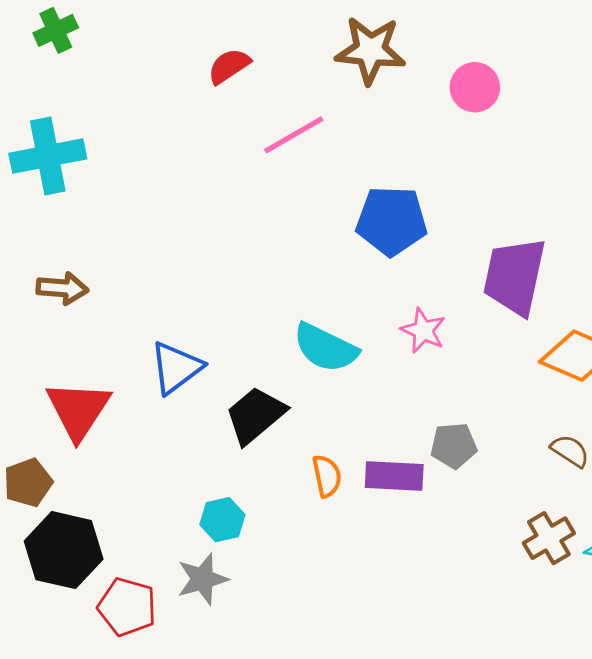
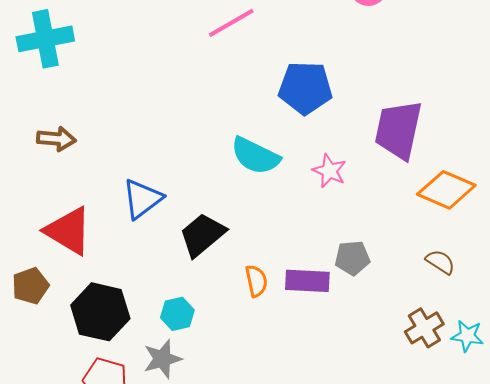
cyan semicircle: (325, 348) -> (255, 156), moved
red triangle: (78, 410) -> (68, 231), turned -32
black hexagon: (64, 550) -> (100, 312), moved

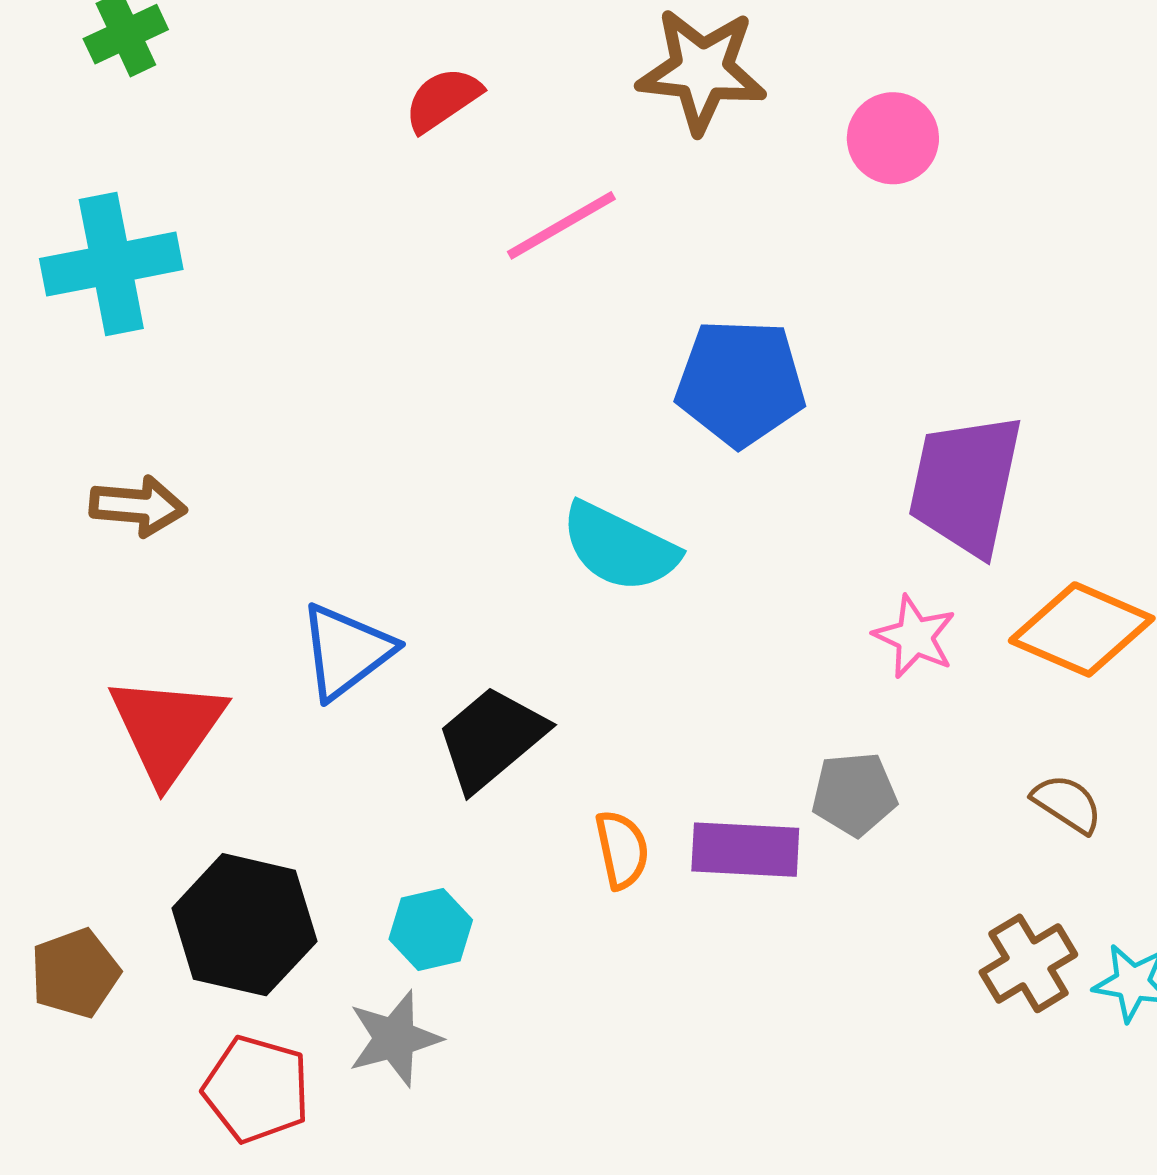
pink star: (329, 171) -> (915, 637), moved
red triangle: (68, 231) -> (167, 729), turned 34
brown pentagon: (30, 286) -> (75, 973), moved

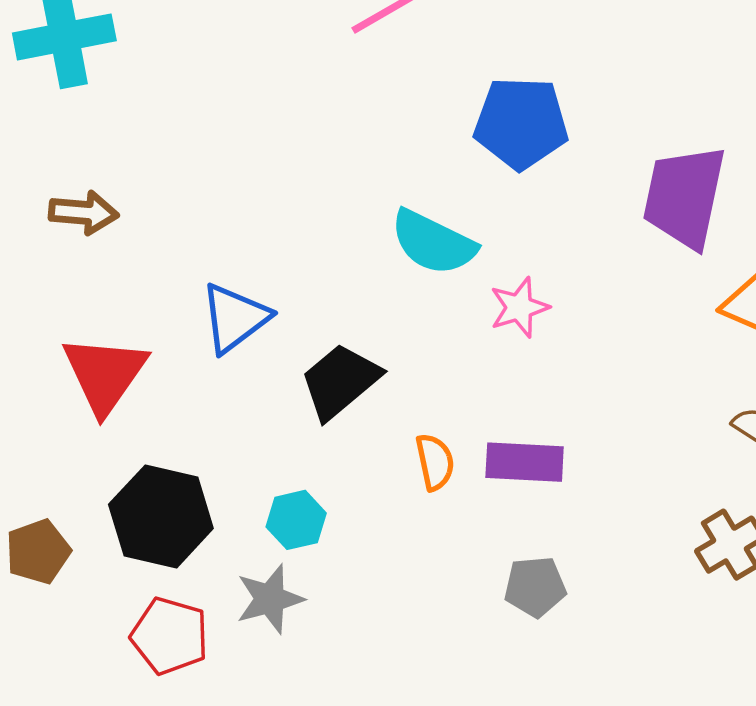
pink star: (915, 637) -> (519, 307), moved, turned 30
gray pentagon: (854, 794) -> (535, 587), moved

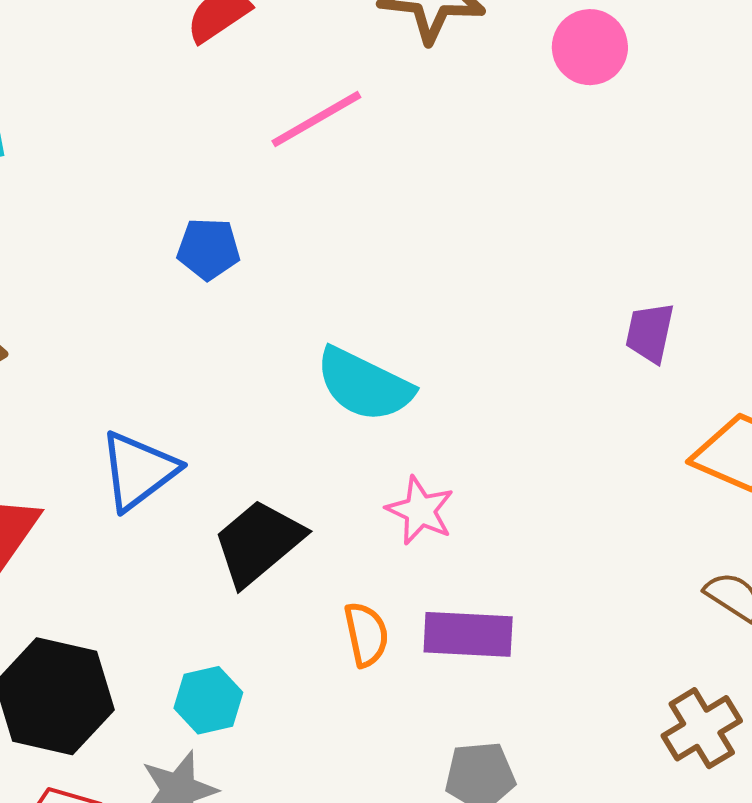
blue pentagon: (521, 123) -> (208, 249), moved, size x0.6
purple trapezoid: (684, 197) -> (650, 333), size x0.5
pink star: (519, 307) -> (420, 511), moved, turned -30

